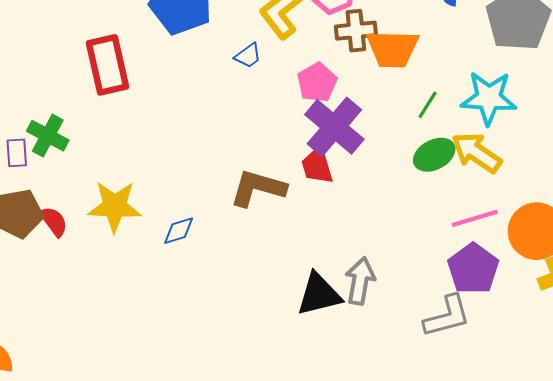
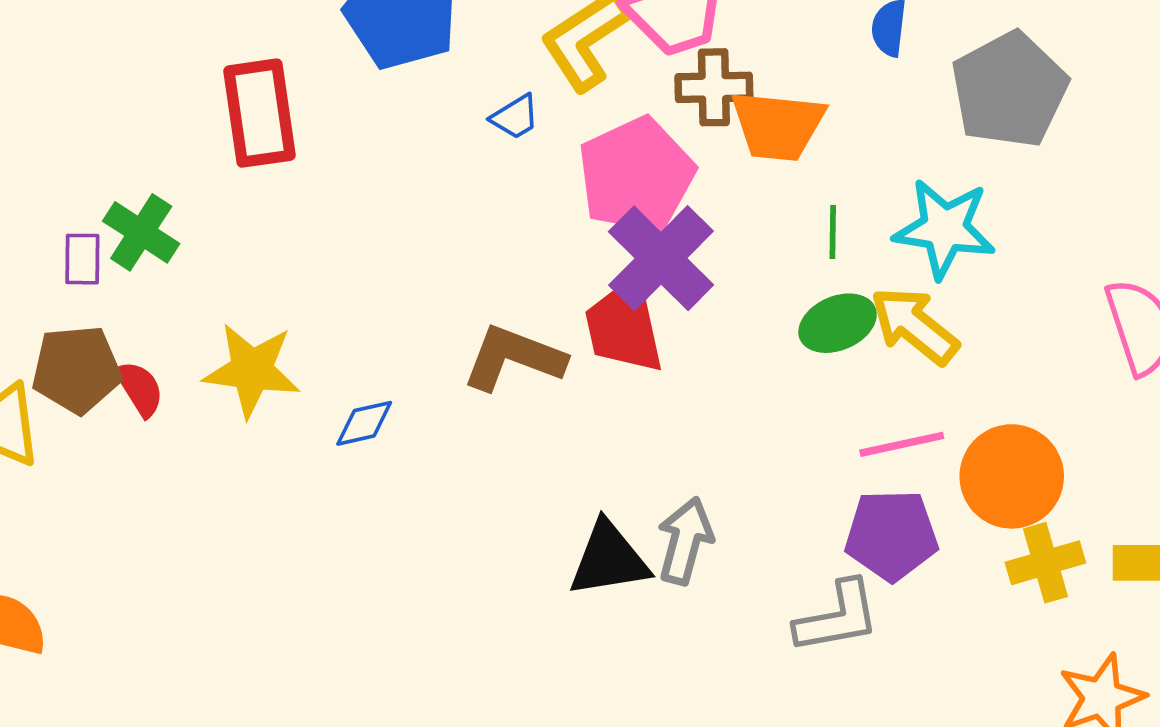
pink pentagon: (317, 82) -> (636, 175), size x1.6
green line: (428, 105) -> (833, 232), turned -36
red trapezoid: (317, 166) -> (624, 326), size x1.4
purple pentagon: (473, 269) -> (891, 535), turned 30

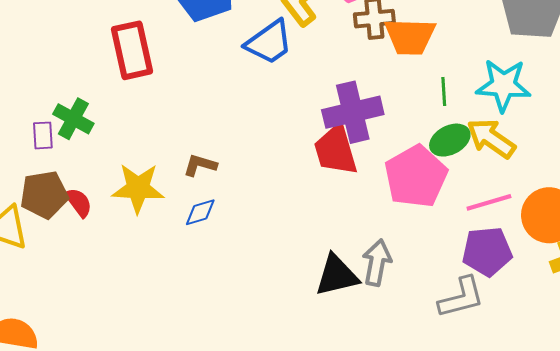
blue trapezoid: (515, 117) -> (269, 42), size x1.8
pink pentagon: (636, 175) -> (416, 176), moved
purple cross: (661, 258) -> (353, 112), turned 36
brown L-shape: (514, 358) -> (200, 165), moved, size x0.6

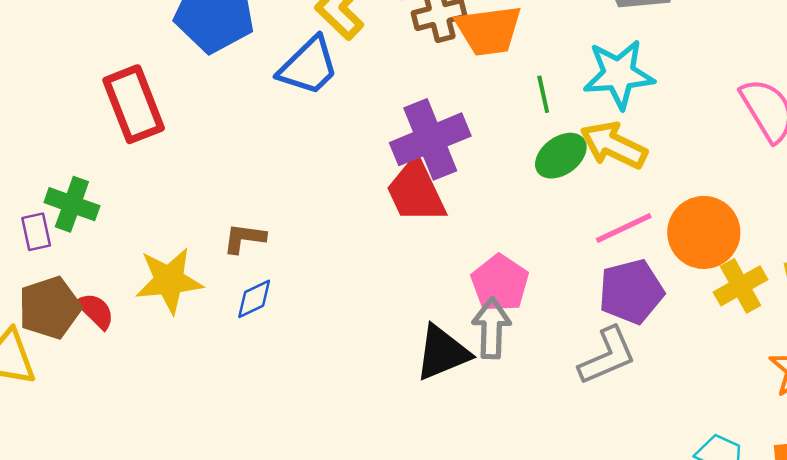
pink pentagon: (416, 176) -> (500, 283), moved, size x0.7

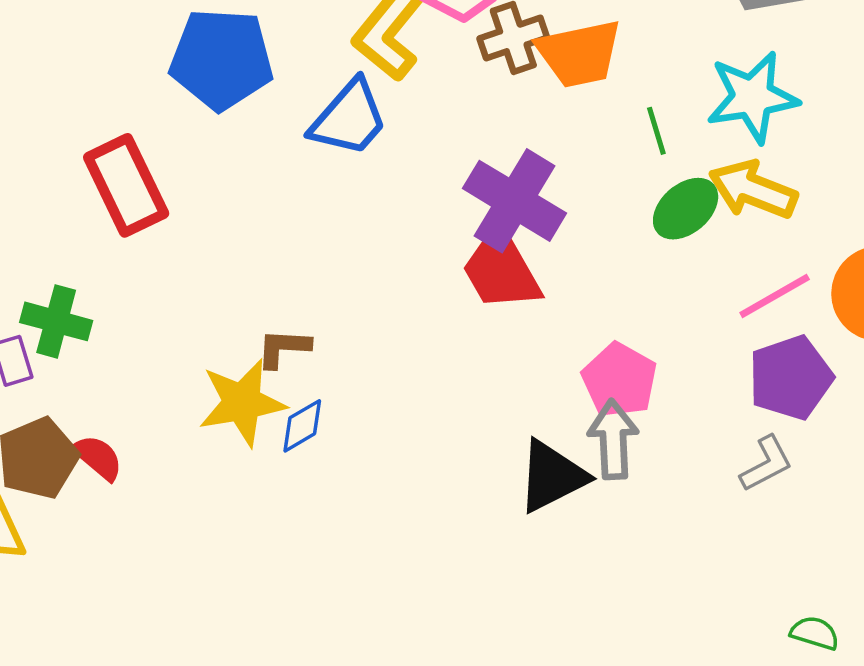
purple cross: (430, 139) -> (514, 201), turned -32
yellow star: (169, 280) -> (242, 403), moved
gray L-shape: (607, 356) -> (766, 464), size x0.7

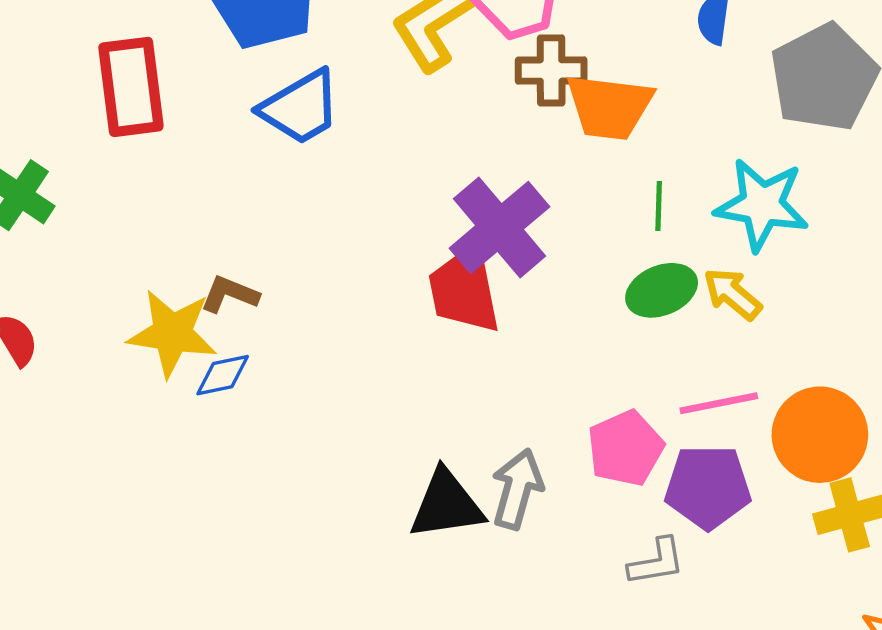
blue trapezoid: (349, 118) -> (300, 107), moved
yellow arrow: (753, 190) -> (732, 294), size x0.7
pink pentagon: (619, 380) -> (626, 448), moved

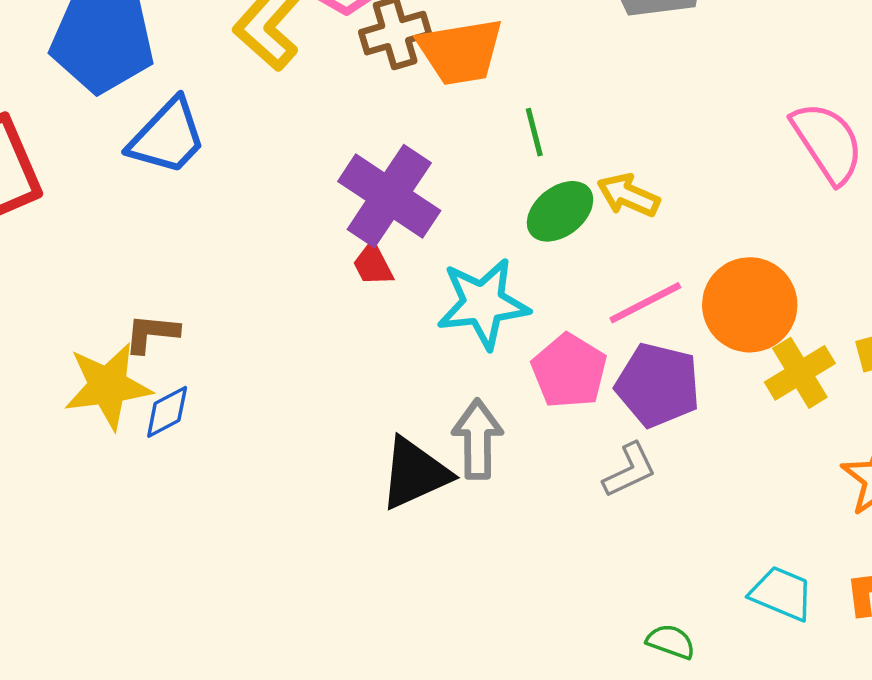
cyan star: (762, 205) -> (483, 304), moved
red trapezoid: (464, 289) -> (373, 264), size x0.5
purple pentagon: (708, 487) -> (658, 385), turned 30

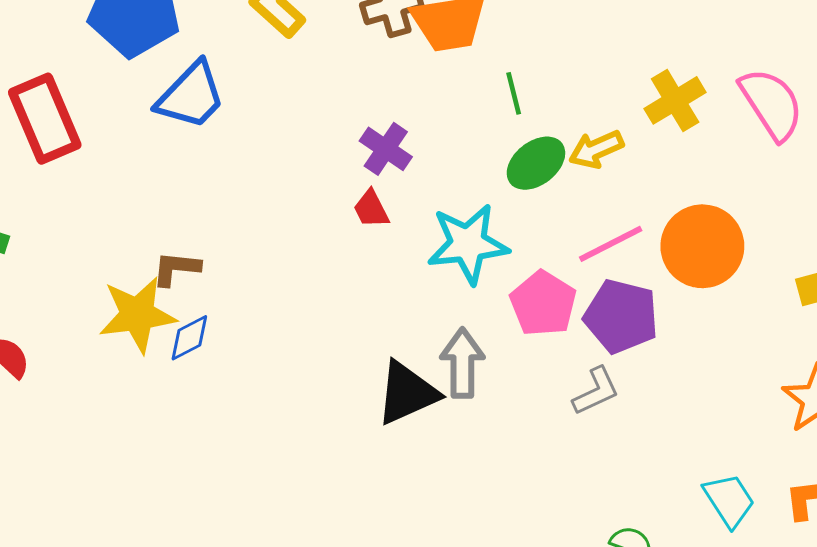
yellow arrow: (628, 195) -> (596, 149), turned -48
purple cross: (389, 196) -> (386, 149), size x0.6
yellow cross: (800, 373) -> (675, 100), moved
cyan trapezoid: (782, 593) -> (729, 500), turned 34

